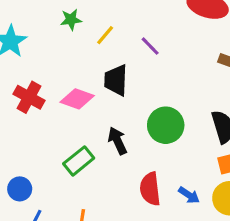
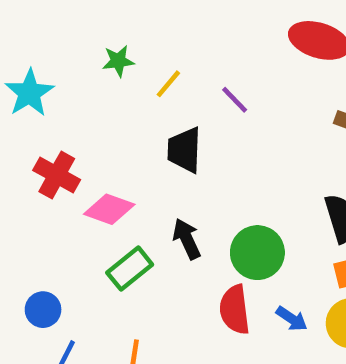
pink diamond: (77, 99) -> (109, 209), moved
green circle: (166, 125) -> (257, 253), moved

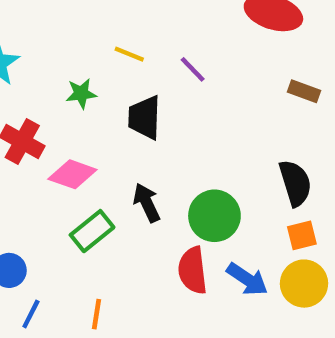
green star: (118, 61) -> (81, 93), moved
yellow line: (168, 84) -> (129, 54), turned 72
blue arrow: (292, 319) -> (247, 279), size x1.4

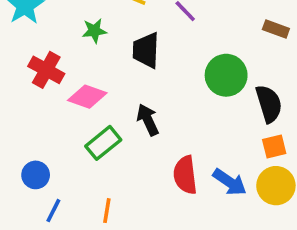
green circle: (214, 216) -> (226, 75), moved

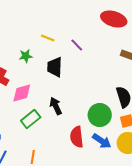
green circle: (226, 75) -> (100, 115), moved
pink diamond: (87, 97) -> (22, 93), turned -35

